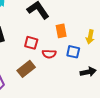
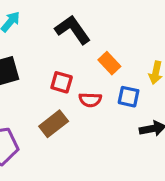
orange rectangle: (61, 31) -> (109, 63), turned -32

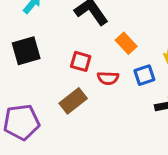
blue square: (129, 97) -> (144, 75), turned -30

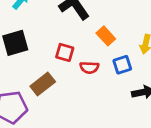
brown rectangle: (73, 101) -> (43, 84), moved

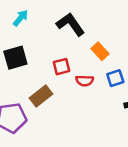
red square: (65, 52) -> (62, 67), turned -30

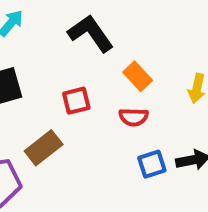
blue square: (115, 78) -> (152, 164), moved
red semicircle: (85, 81) -> (134, 117), moved

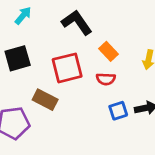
red square: (76, 101) -> (67, 68), size x1.6
brown rectangle: (44, 148) -> (45, 100), turned 65

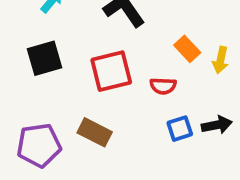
orange rectangle: (109, 51) -> (187, 49), moved
brown rectangle: (45, 100) -> (95, 132), moved

